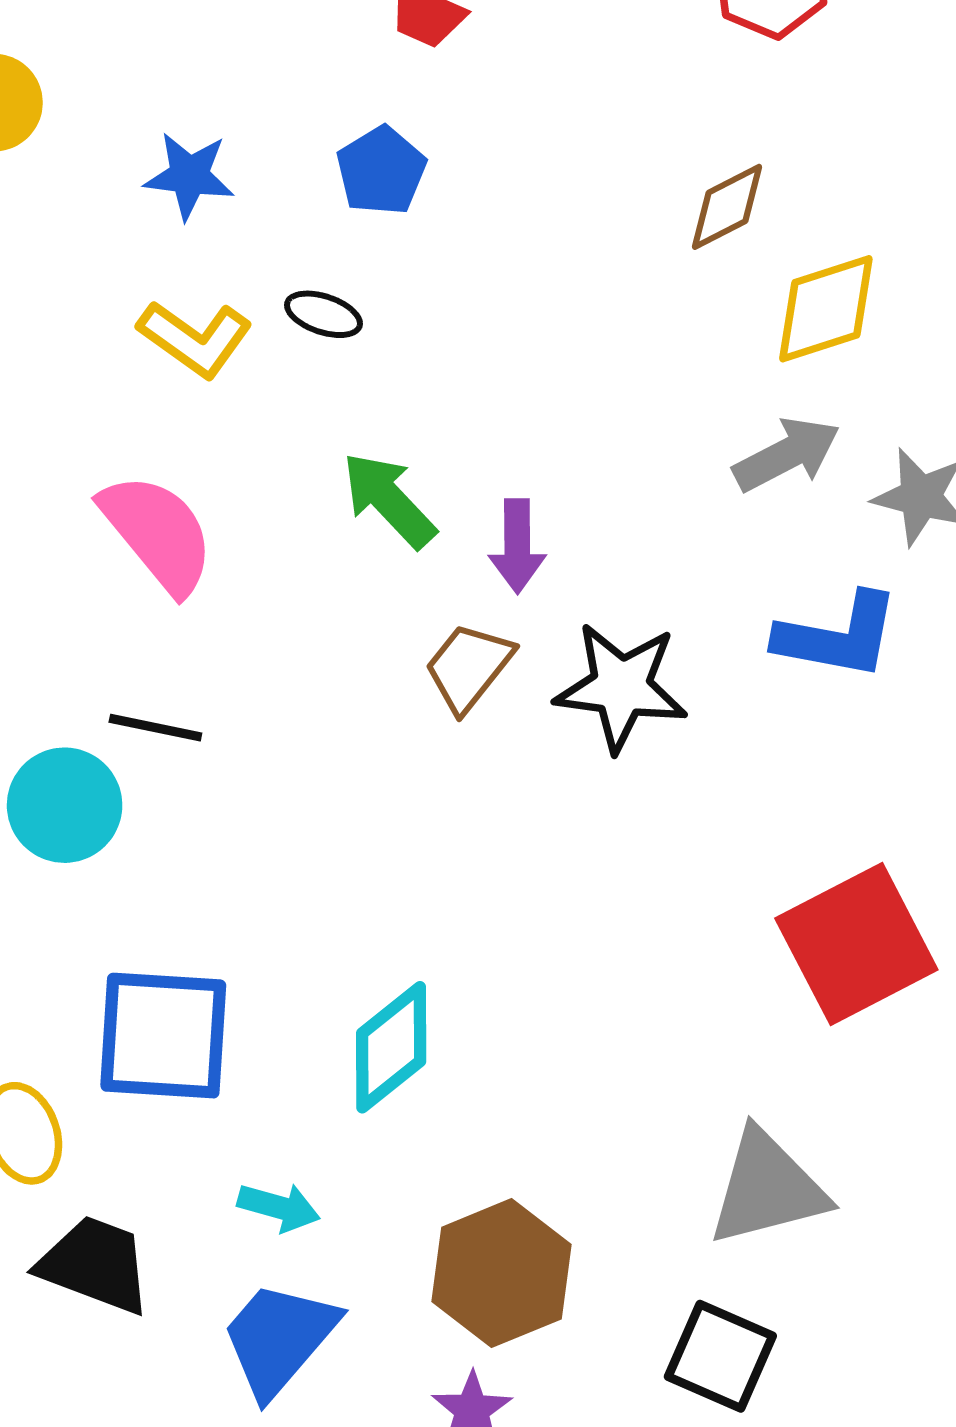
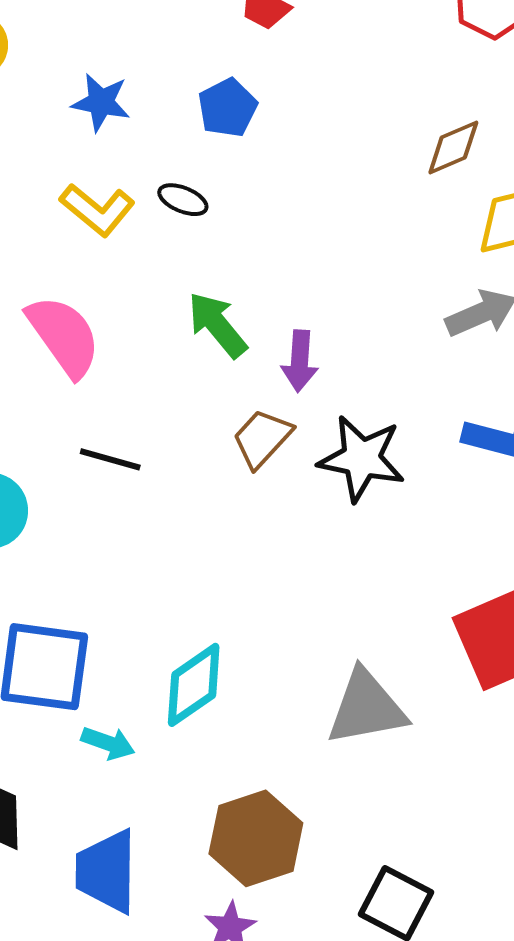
black line: (155, 728) -> (110, 459), moved
gray triangle: (767, 1188) -> (366, 708), moved
cyan arrow: (279, 1207) -> (108, 743), moved
blue trapezoid: (279, 1339) -> (107, 871), turned -44

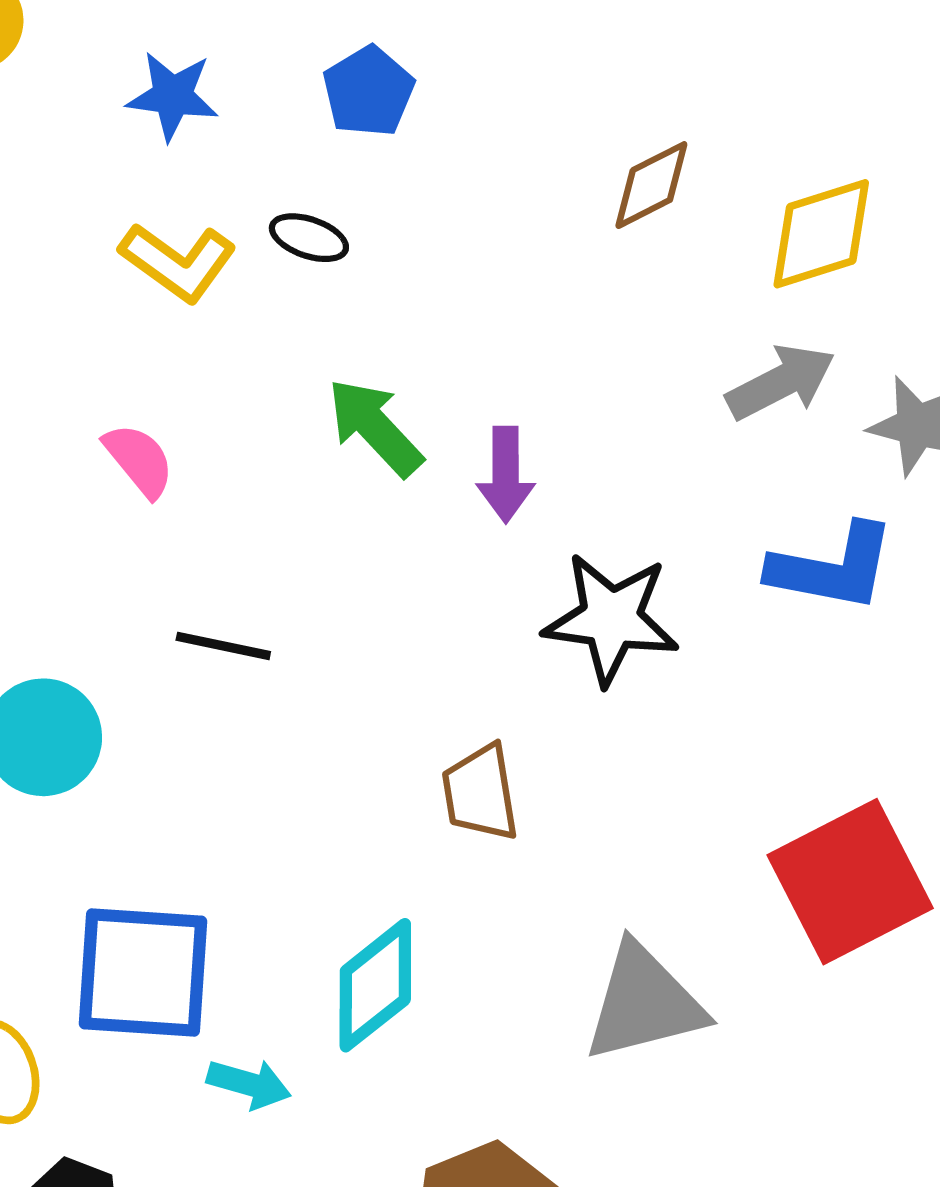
brown diamond: (453, 148) -> (651, 185), moved
pink semicircle: (64, 336) -> (139, 460), size x0.6
brown trapezoid: (262, 438) -> (480, 793), moved, turned -48

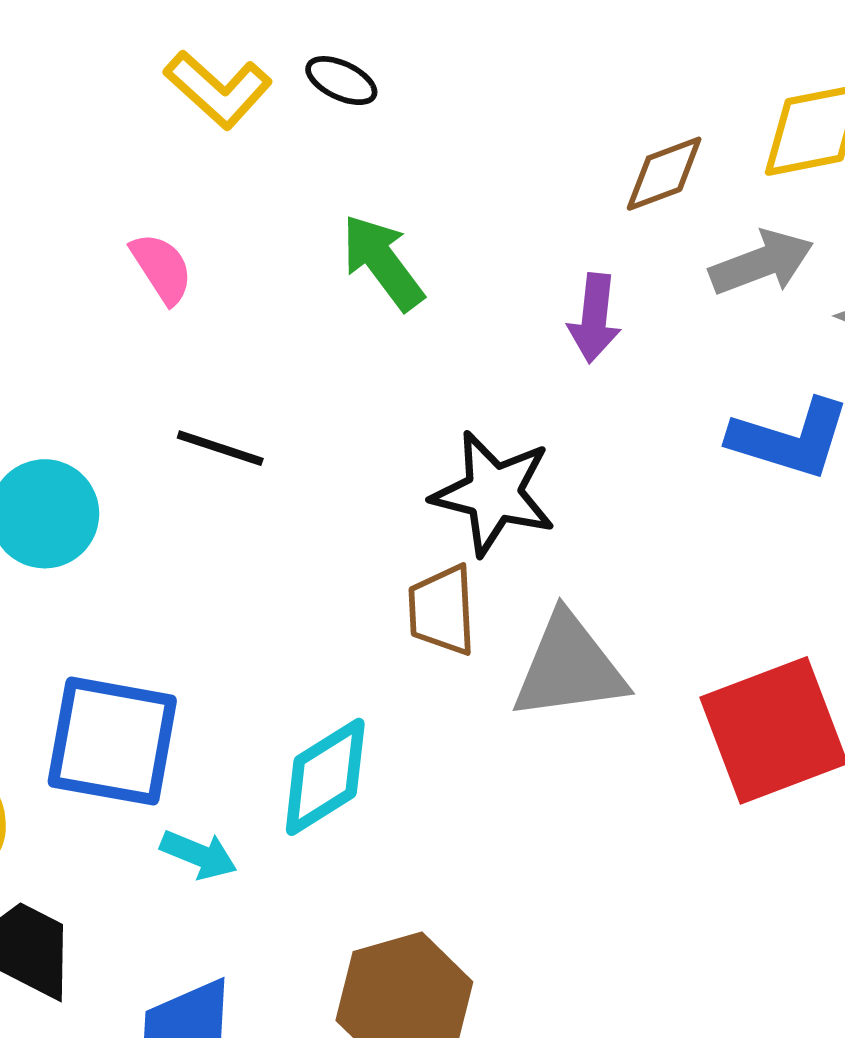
brown diamond: (651, 185) -> (664, 174), moved
purple arrow: (506, 475) -> (594, 318), moved
black star: (611, 619) -> (493, 493), moved
gray triangle: (644, 1003) -> (569, 667), moved

